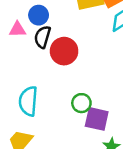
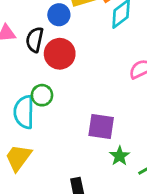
blue circle: (39, 15) -> (59, 15), moved
green circle: (81, 103) -> (42, 95), moved

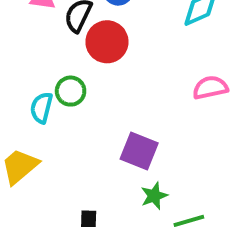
cyan semicircle: (24, 112) -> (41, 108), size x0.7

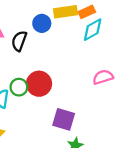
red circle: (107, 42) -> (39, 84), moved

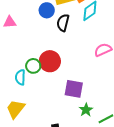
black semicircle: (19, 41) -> (63, 23), moved

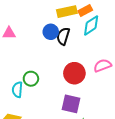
blue circle: (47, 10) -> (51, 32), moved
red circle: (50, 61) -> (74, 73), moved

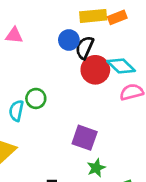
cyan diamond: (91, 25) -> (121, 66), moved, turned 70
red circle: (74, 73) -> (95, 70), moved

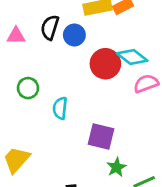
black semicircle: (85, 48) -> (50, 27), moved
green circle: (36, 98) -> (28, 88), moved
cyan semicircle: (16, 111) -> (60, 108), moved

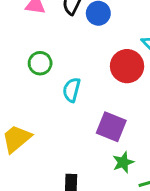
red circle: (105, 64) -> (127, 66), moved

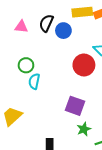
cyan semicircle: (72, 90) -> (34, 81), moved

